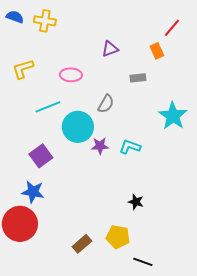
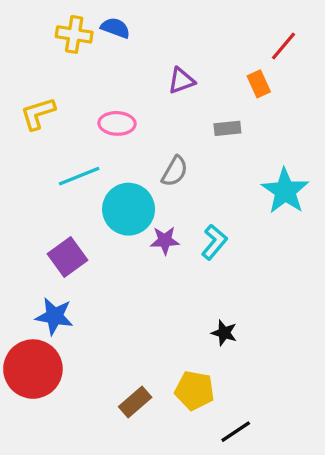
blue semicircle: (15, 17) -> (115, 28), moved
cyan L-shape: (130, 147) -> (214, 242), turned 110
black line: (143, 262) -> (236, 432), turned -54

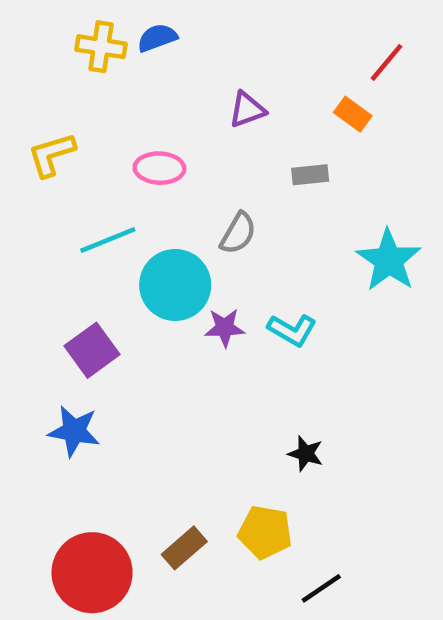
blue semicircle: (115, 28) -> (157, 38), turned -40
orange rectangle: (259, 84) -> (353, 114), turned -30
cyan L-shape: (214, 242) -> (292, 330), turned 80
red circle: (33, 369) -> (92, 573), moved

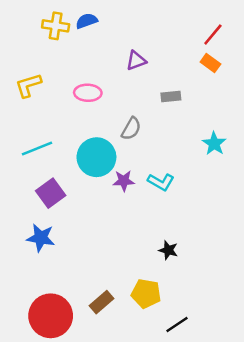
orange rectangle: (353, 114) -> (210, 63), moved
cyan line: (108, 240) -> (37, 149), moved
cyan star: (389, 260) -> (214, 144), size x0.7

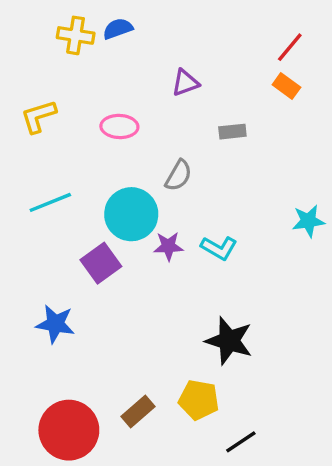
cyan star: (214, 144) -> (308, 221), moved, turned 30
purple square: (51, 193) -> (101, 263), moved
black star: (168, 250) -> (229, 341), size x1.8

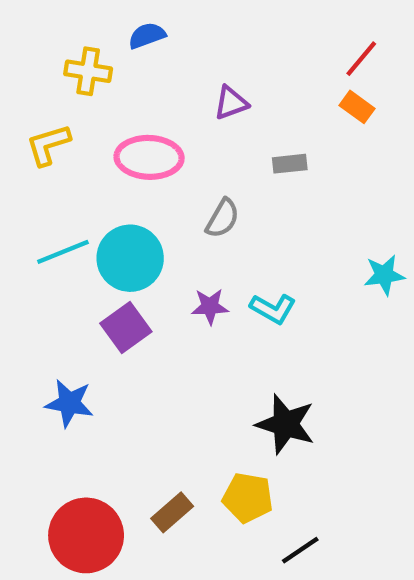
yellow cross: (76, 35) -> (88, 71), moved
pink ellipse: (119, 127) -> (149, 157), size x1.4
cyan circle: (131, 214) -> (130, 258), moved

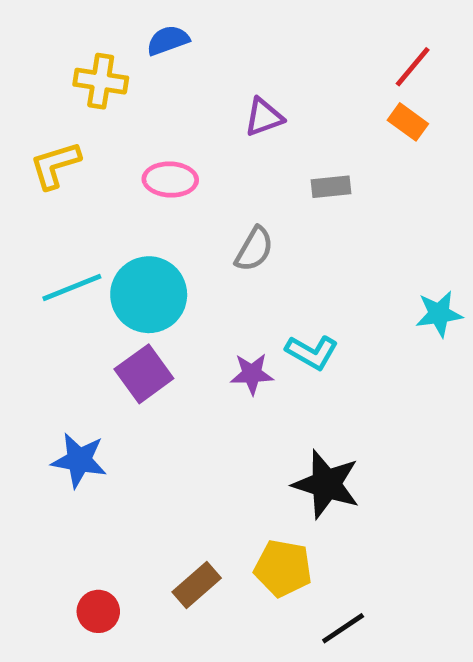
pink ellipse: (149, 157) -> (170, 180), size x0.7
purple star: (210, 307) -> (252, 374), moved
red circle: (86, 535) -> (98, 611), size x0.5

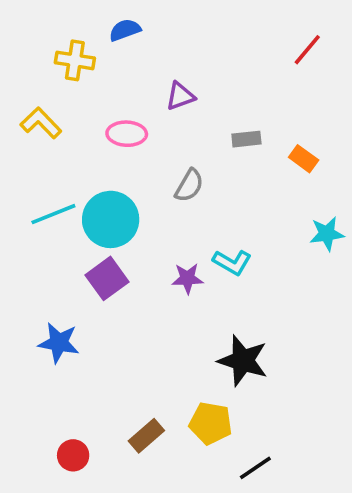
purple triangle: (264, 117) -> (180, 96), moved
orange rectangle: (408, 122) -> (304, 159), moved
yellow L-shape: (55, 165) -> (41, 123), turned 63

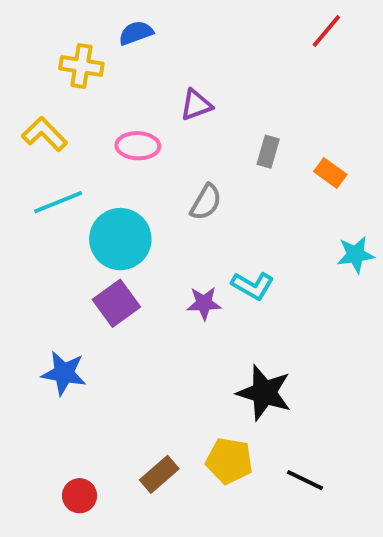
red line: (307, 50) -> (326, 31), moved
gray rectangle: (246, 139) -> (268, 152), turned -68
cyan line: (53, 214) -> (58, 202), moved
black line: (255, 468) -> (305, 480), moved, turned 60

